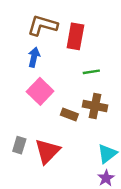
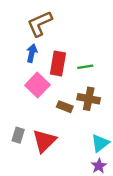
brown L-shape: (42, 25) -> (40, 24), turned -40
red rectangle: (75, 36) -> (58, 63), moved

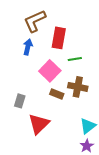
red rectangle: (58, 63) -> (59, 38), moved
pink square: (37, 85) -> (50, 71), moved
gray rectangle: (18, 135) -> (20, 101), moved

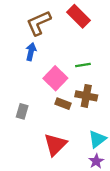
red rectangle: (59, 38) -> (79, 16), moved, turned -55
red triangle: (39, 124) -> (55, 145), moved

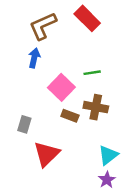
red triangle: (55, 145) -> (47, 154), moved

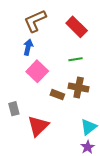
red rectangle: (87, 18) -> (77, 27), moved
pink square: (61, 87) -> (37, 71), moved
gray rectangle: (24, 124) -> (14, 109), moved, turned -32

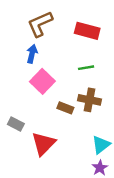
red rectangle: (77, 27) -> (87, 31), turned -30
gray rectangle: (14, 109) -> (16, 124), turned -48

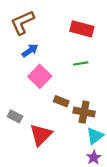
brown L-shape: (40, 24) -> (22, 22), moved
blue arrow: (32, 54) -> (30, 50), turned 42
brown cross: (90, 100) -> (84, 112), moved

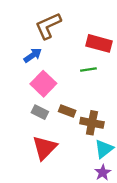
brown L-shape: (22, 22) -> (48, 26), moved
red rectangle: (82, 29) -> (99, 43), moved
gray rectangle: (15, 116) -> (40, 112), moved

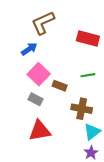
green line: (88, 70) -> (88, 75), moved
brown rectangle: (67, 111) -> (60, 86), moved
red triangle: (45, 148) -> (40, 131), turned 35

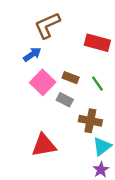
green line: (88, 75) -> (97, 84), turned 64
brown rectangle: (60, 86) -> (71, 78), moved
gray rectangle: (36, 99) -> (65, 100), moved

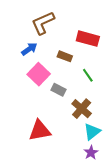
brown rectangle: (71, 78) -> (65, 56), moved
brown cross: (90, 121) -> (82, 109), turned 30

